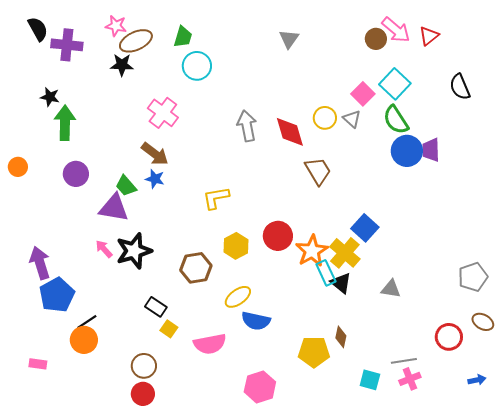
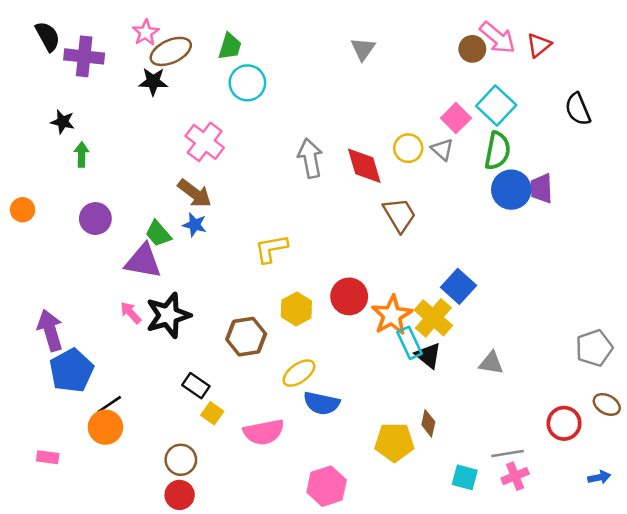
pink star: (116, 26) -> (146, 33), turned 30
green semicircle: (396, 120) -> (497, 151), turned -136
green arrow: (65, 123) -> (82, 154), size x0.6

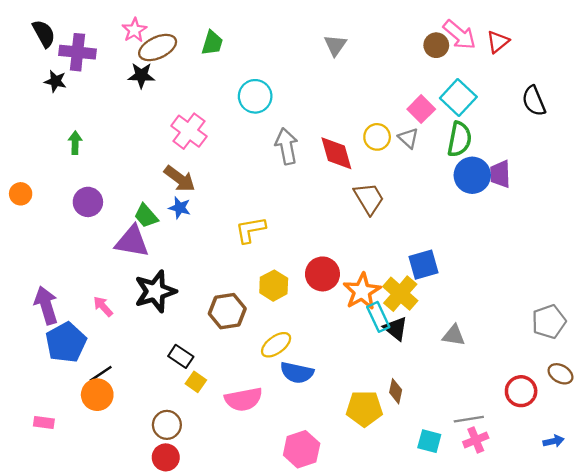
cyan circle: (247, 83) -> (255, 96), moved
black star: (63, 122) -> (55, 81), moved
blue square: (458, 286) -> (423, 265), turned 32
pink arrow: (131, 313) -> (103, 306), moved

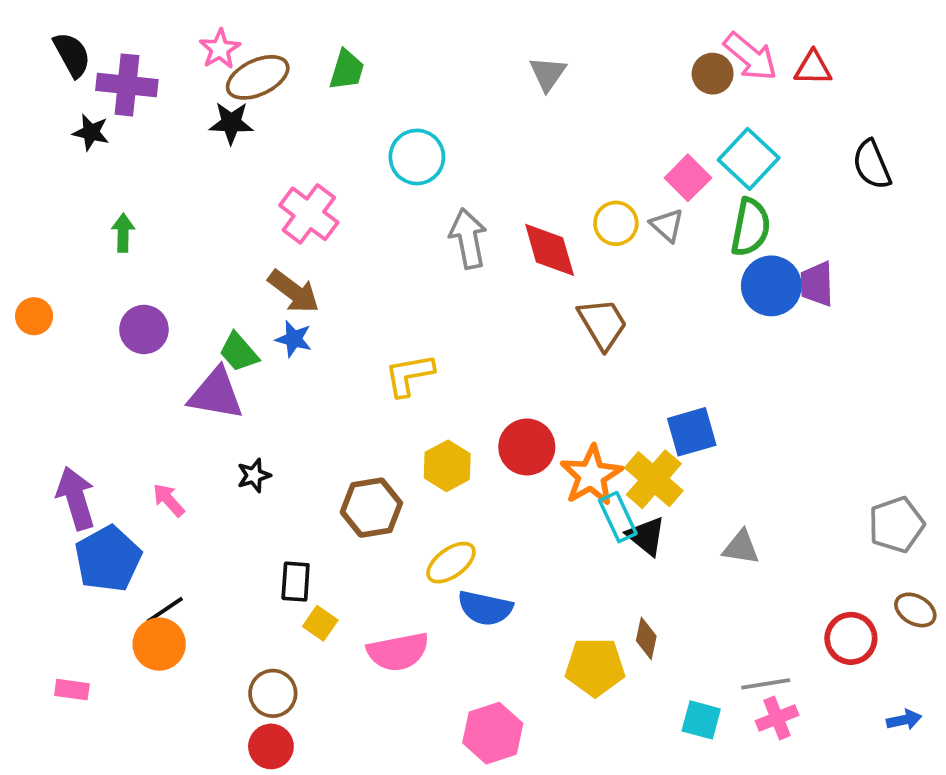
red triangle: (498, 42) -> (813, 68), turned 40
black star: (155, 291) -> (254, 475), size x0.5
black rectangle: (181, 356) -> (296, 582), turned 60

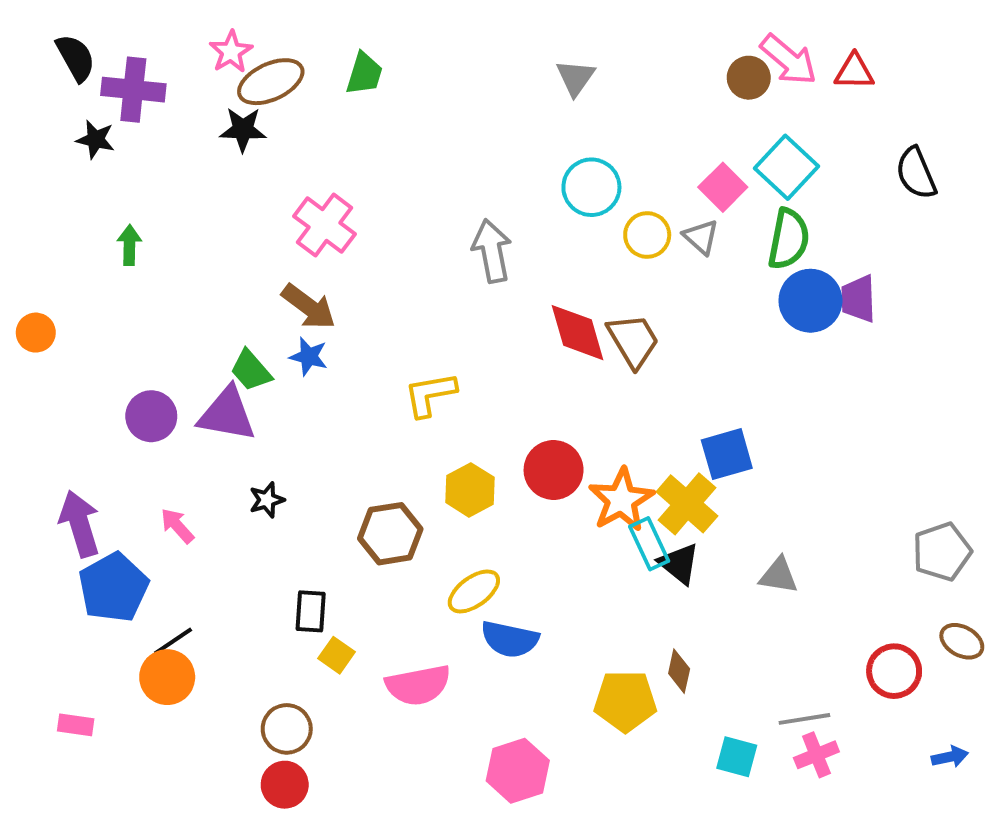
cyan circle: (417, 157) -> (591, 187), moved
red diamond: (550, 250) -> (577, 333), moved
purple circle: (144, 329) -> (151, 416), moved

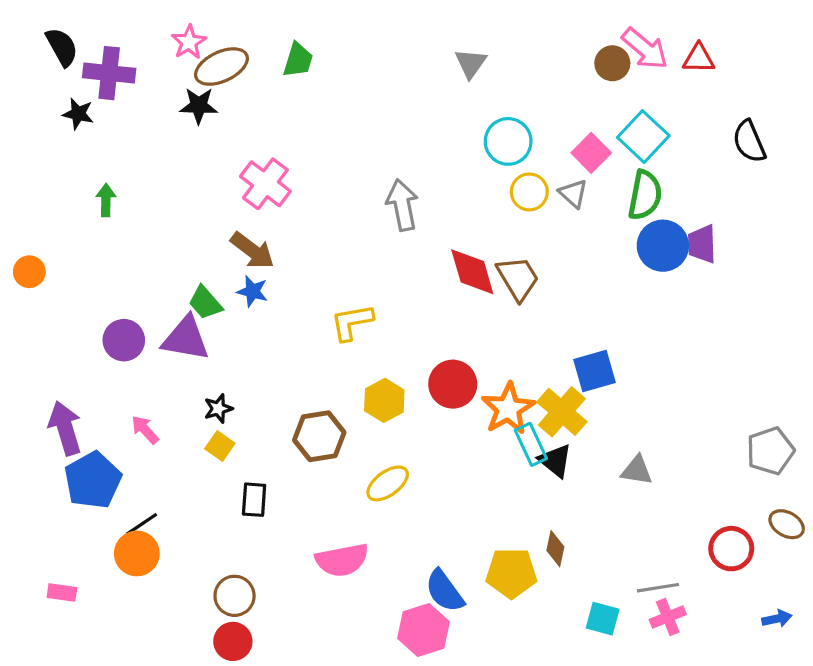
cyan circle: (591, 187) -> (508, 141), moved
blue semicircle: (510, 639) -> (445, 591), moved, turned 42
yellow square: (336, 655) -> (220, 446), moved

